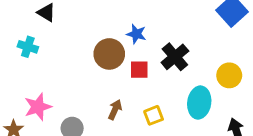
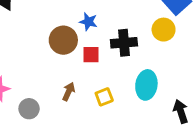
black cross: (175, 57) -> (124, 43), turned 35
yellow circle: (229, 75) -> (164, 30), moved

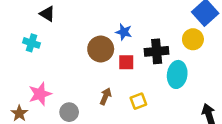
cyan ellipse: (146, 85) -> (177, 74), moved

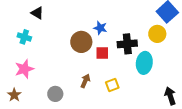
pink star: (40, 94) -> (24, 69), moved

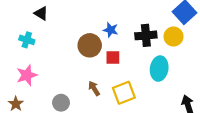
black cross: (127, 44) -> (146, 35), moved
brown arrow: (85, 81) -> (94, 88), turned -56
yellow square: (112, 85) -> (124, 93), size x1.5

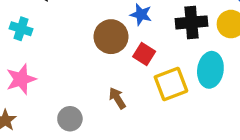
red square: (113, 57) -> (144, 54), turned 32
yellow square: (124, 93) -> (171, 84), moved

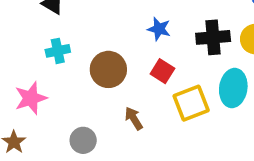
cyan cross: (21, 29) -> (58, 51), moved, turned -30
brown circle: (111, 37) -> (108, 69), moved

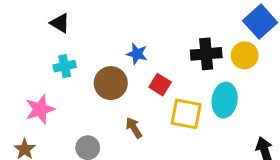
blue star: (159, 29) -> (137, 54), moved
yellow square: (191, 103) -> (186, 114), turned 32

